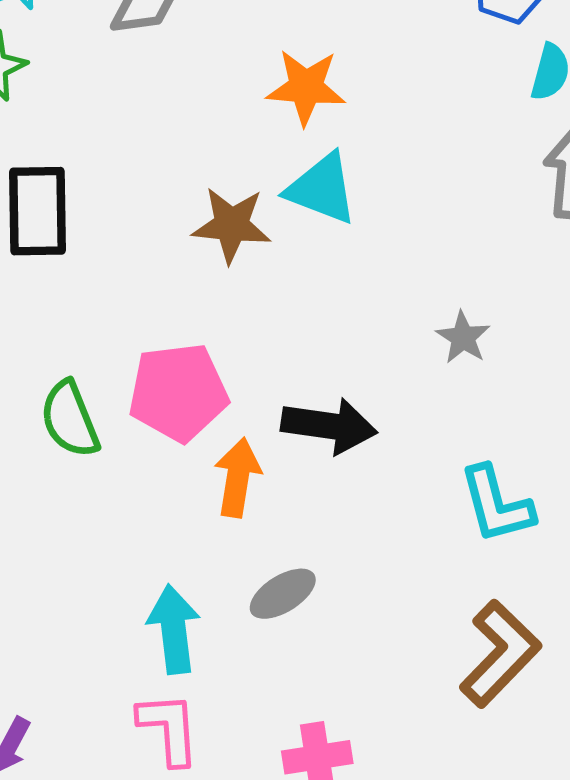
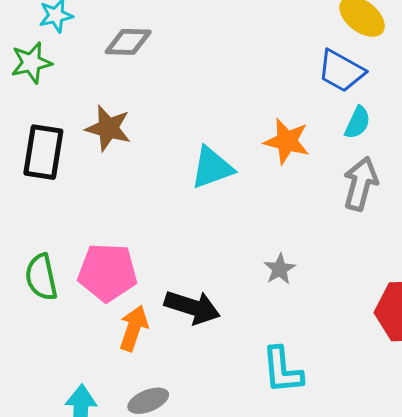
orange star: (306, 87) -> (287, 141), moved
cyan triangle: (322, 189) -> (212, 168), turned -51
brown star: (232, 225) -> (108, 128), moved

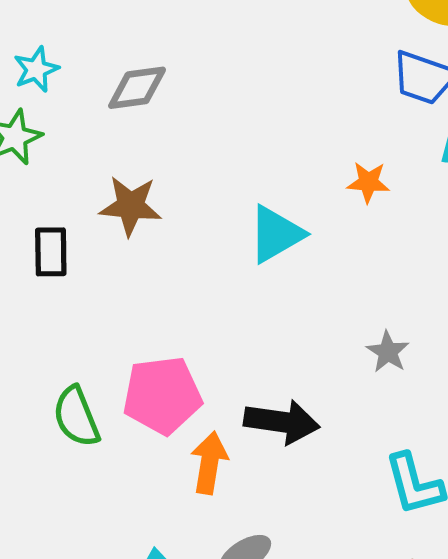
orange star: (287, 141) -> (368, 182), size x0.7
black rectangle: (43, 152) -> (51, 252), size x0.7

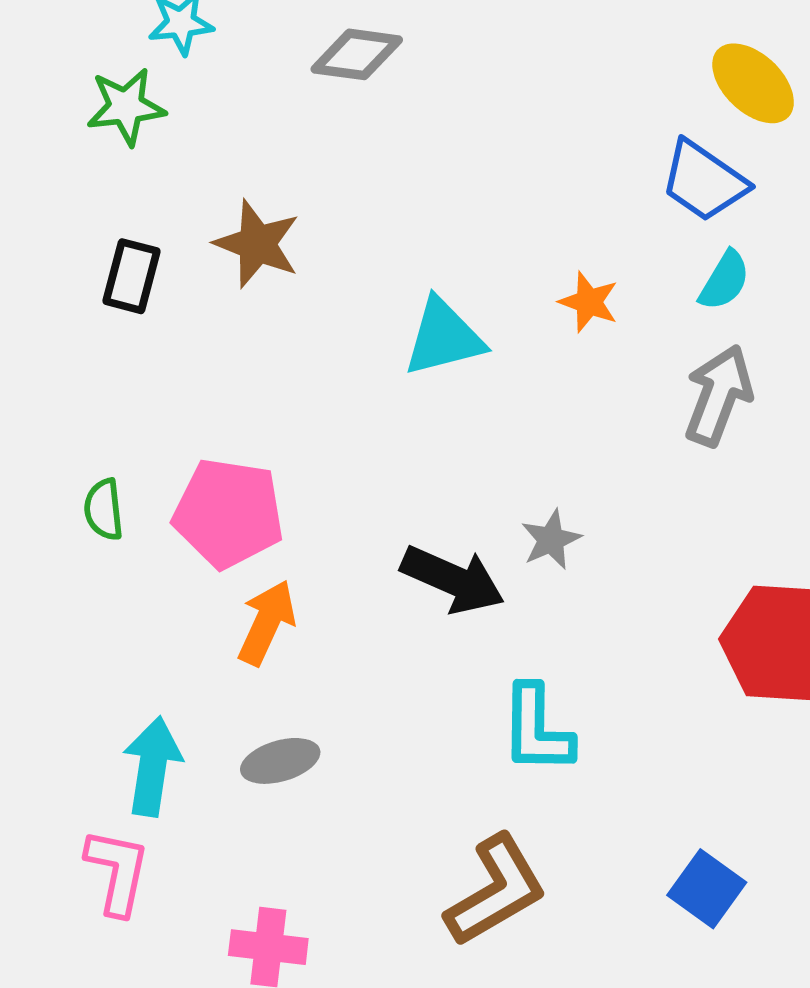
gray diamond: (137, 88) -> (357, 54), moved
green semicircle: (76, 417) -> (104, 509), size x0.7
black arrow: (282, 422) -> (453, 579), moved

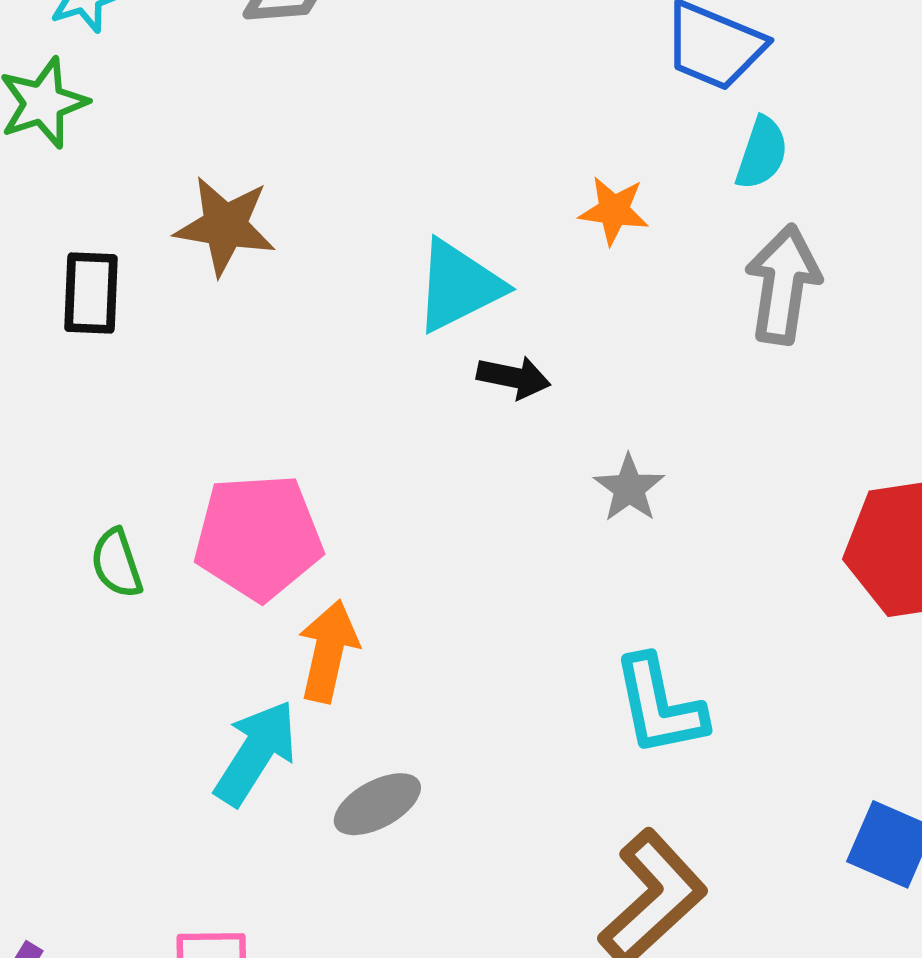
black arrow: (453, 579) -> (514, 377), moved, size x0.6
cyan arrow: (152, 766) -> (256, 753), moved, turned 36

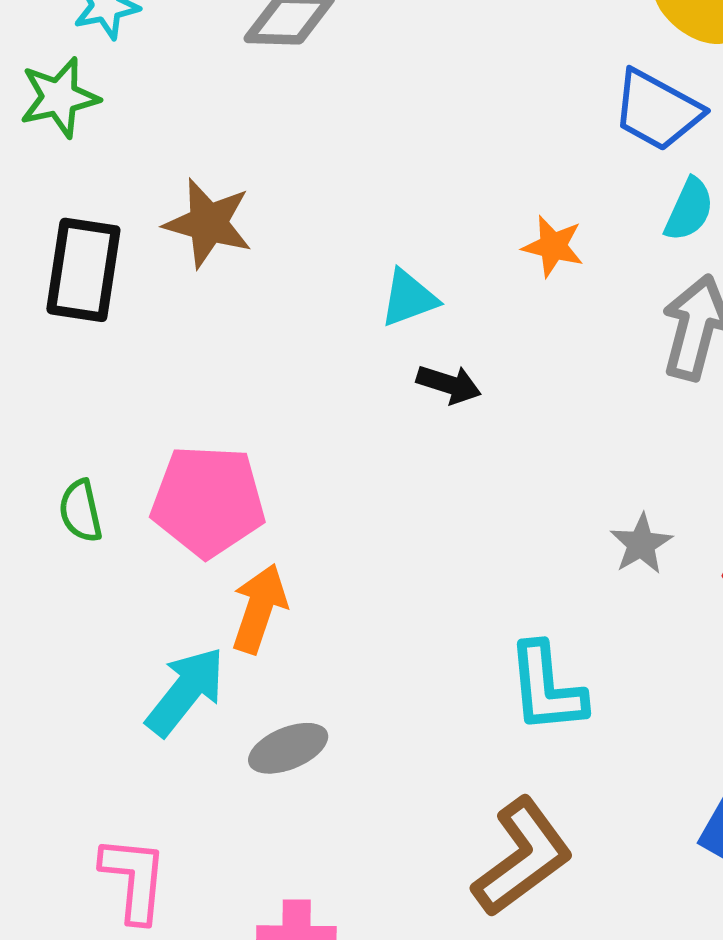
cyan triangle: (459, 286) -> (409, 298), size x0.7
black rectangle: (91, 293) -> (83, 270), size x1.4
gray star: (629, 488) -> (641, 544), moved

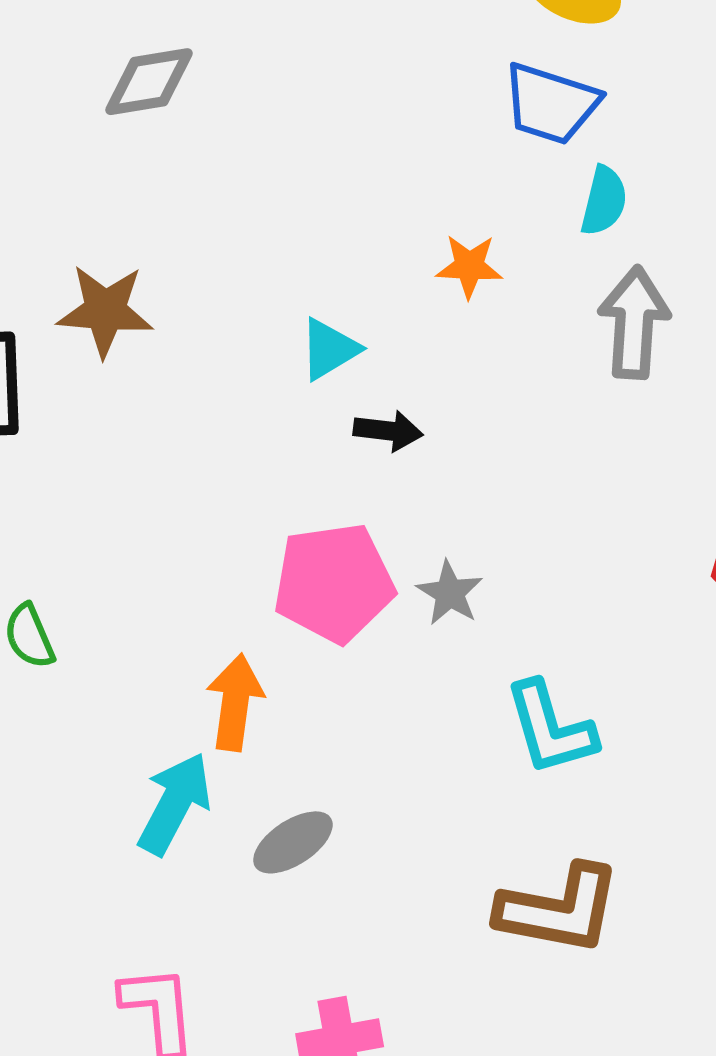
pink pentagon: (208, 501) -> (334, 583), moved
gray star: (641, 544) -> (450, 593), moved
brown L-shape: (522, 857) -> (559, 909), turned 58

